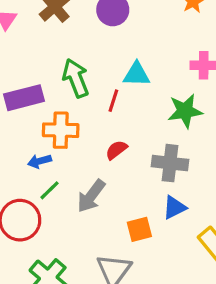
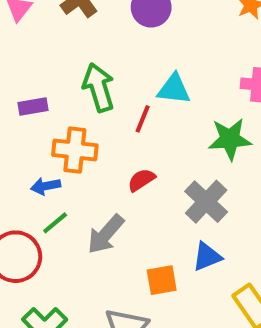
purple rectangle: (24, 98) -> (33, 106), size x0.6
gray cross: (170, 163) -> (206, 202), turned 32

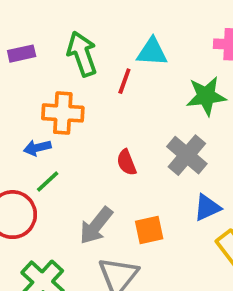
purple rectangle: (33, 106) -> (22, 54), moved
red semicircle: (141, 180) -> (127, 162), moved, turned -76
gray arrow: (106, 234) -> (96, 226), moved
blue triangle: (207, 257) -> (207, 208), moved

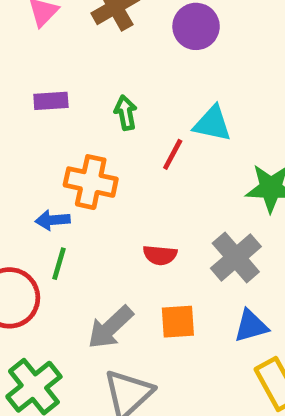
green arrow: (82, 54) -> (126, 113), size x0.6
red semicircle: (127, 162) -> (160, 255), turned -72
green line: (48, 181) -> (59, 264), turned -40
orange square: (149, 230) -> (178, 322), moved

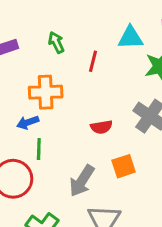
cyan triangle: (212, 124) -> (130, 38), moved

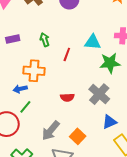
green line: (39, 149) -> (25, 107), turned 32
orange square: (124, 166) -> (78, 136), moved, turned -35

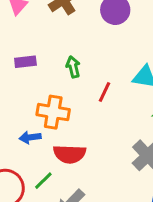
red semicircle: (67, 97) -> (70, 154), moved, size x1.5
green line: (25, 107) -> (43, 181), moved

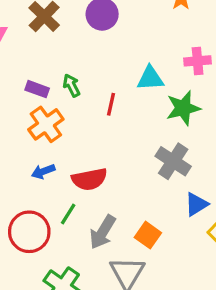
purple rectangle: (25, 62) -> (37, 89), moved, turned 40
orange cross: (53, 112) -> (46, 124), moved, turned -32

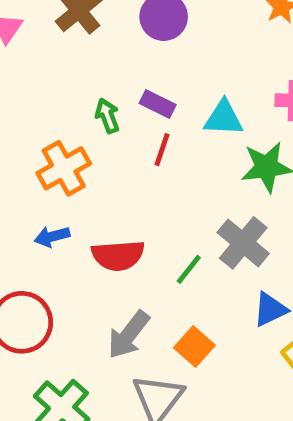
purple rectangle: (37, 89) -> (158, 104), moved
green line: (68, 214) -> (189, 269), moved

